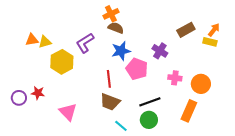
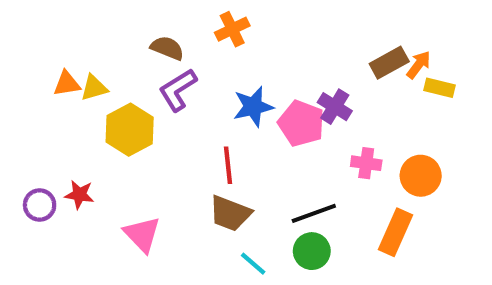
brown semicircle: (116, 28) -> (167, 48), moved
orange arrow: (214, 30) -> (419, 65), moved
pink pentagon: (137, 69) -> (301, 123), moved

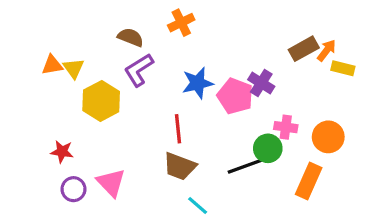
yellow triangle: (94, 88) -> (73, 68), turned -50
purple circle: (40, 205) -> (73, 189), moved
green circle: (312, 251) -> (268, 148), moved

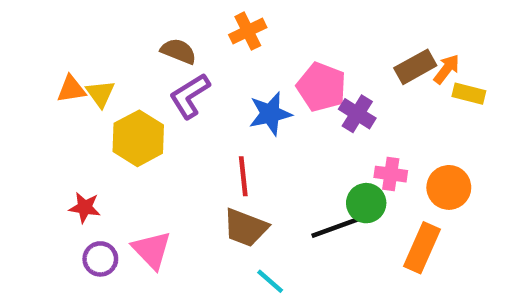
pink pentagon: (235, 96) -> (321, 87), moved

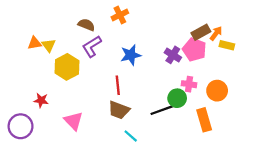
pink pentagon: (321, 87) -> (194, 50), moved
orange rectangle: (422, 248) -> (204, 120), turned -40
purple circle: (100, 259) -> (21, 126), moved, size x1.5

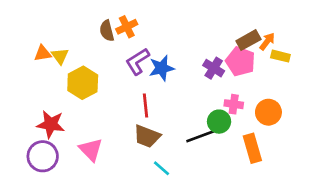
orange cross: (120, 15) -> (127, 27), moved
brown semicircle: (86, 25) -> (107, 31), turned -126
purple L-shape: (92, 46) -> (138, 61), moved
red star: (41, 100) -> (51, 124), size x1.5
purple circle: (21, 126) -> (43, 156), moved

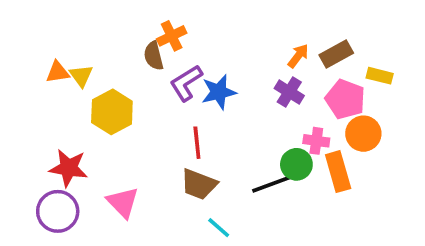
brown semicircle: (107, 31) -> (154, 56), moved
orange arrow: (267, 41) -> (298, 56), moved
pink pentagon: (240, 61) -> (345, 99), moved
orange circle: (268, 112) -> (363, 134), moved
orange rectangle: (252, 148) -> (338, 172), moved

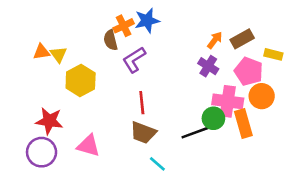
blue star: (219, 92) -> (147, 21), moved
pink cross: (316, 141) -> (228, 101), size x1.6
pink triangle: (123, 202) -> (88, 146), turned -30

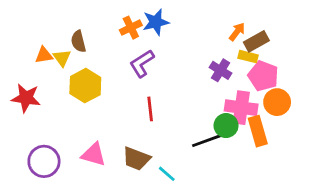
brown semicircle: (111, 40) -> (78, 41), moved
orange arrow: (215, 40) -> (237, 32), moved
yellow rectangle: (273, 54) -> (248, 57), moved
red star: (49, 121) -> (26, 98), moved
brown trapezoid: (143, 133) -> (136, 159), moved

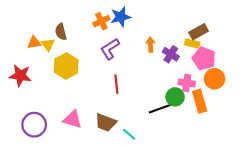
orange arrow: (237, 32) -> (150, 45), moved, turned -40
pink cross: (241, 108) -> (187, 83), size x0.7

